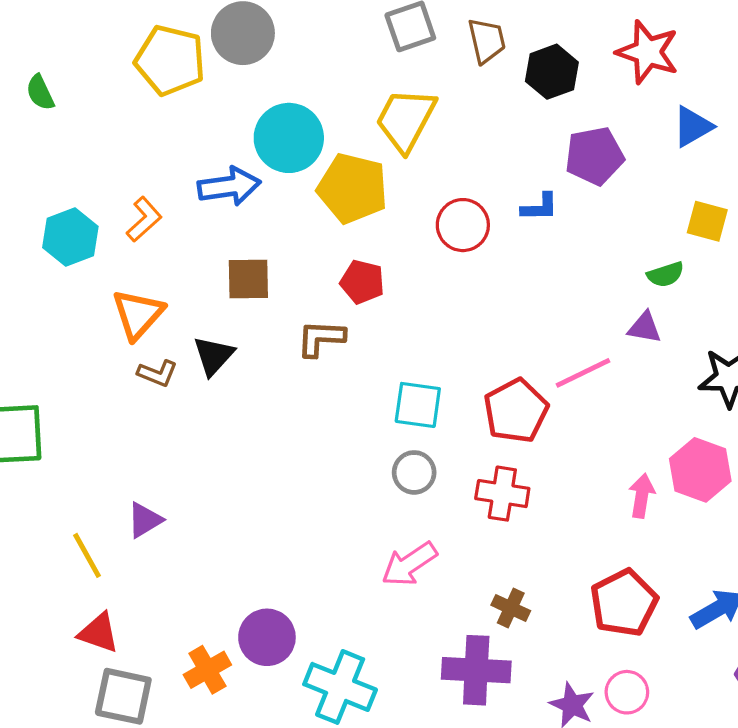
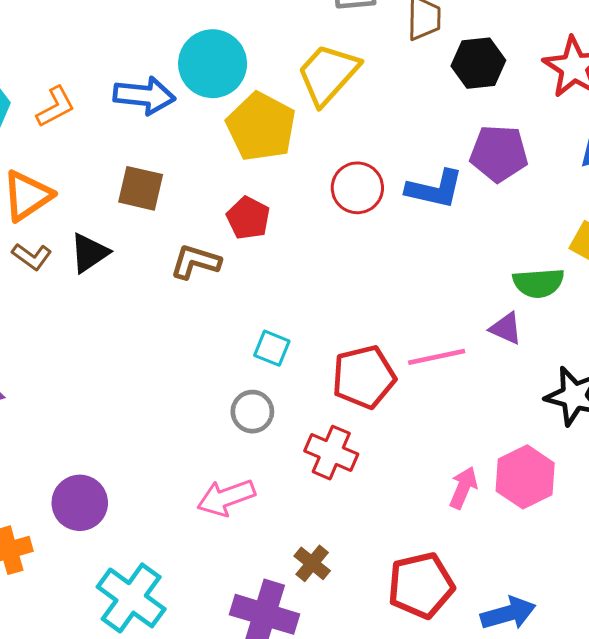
blue L-shape: (540, 207) -> (435, 189), size x1.5
green semicircle: (666, 275) -> (538, 283), size x1.4
cyan square: (418, 405) -> (272, 348), size x0.7
purple circle: (267, 637) -> (80, 503), moved

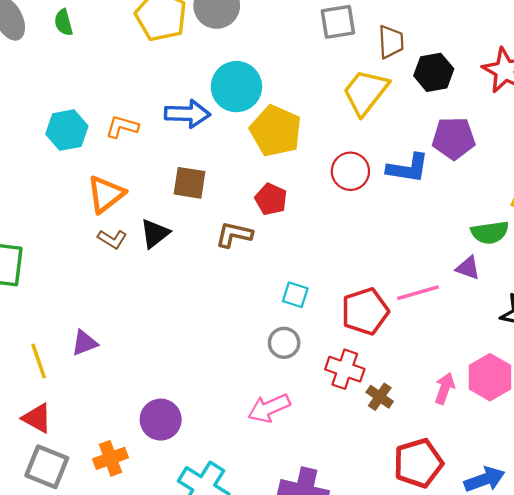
yellow trapezoid: (328, 74) -> (366, 92), moved
orange L-shape: (56, 107) -> (122, 127), turned -132
brown cross: (312, 563) -> (380, 397), moved

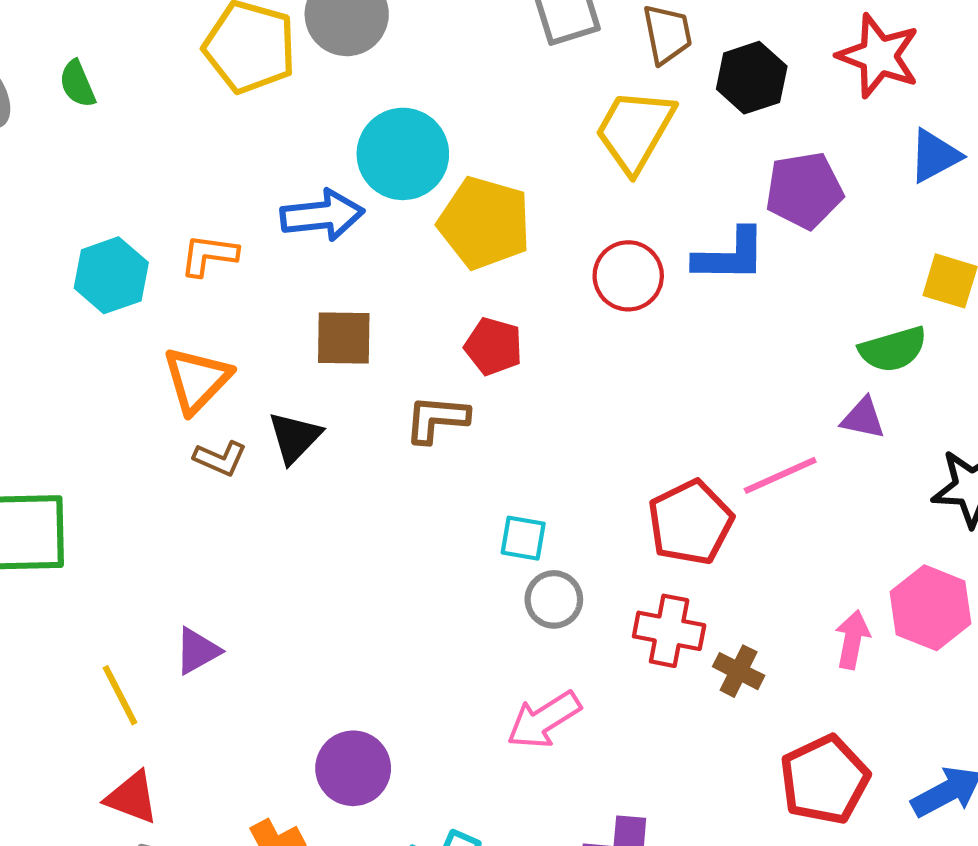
cyan square: (295, 295) -> (523, 538), moved

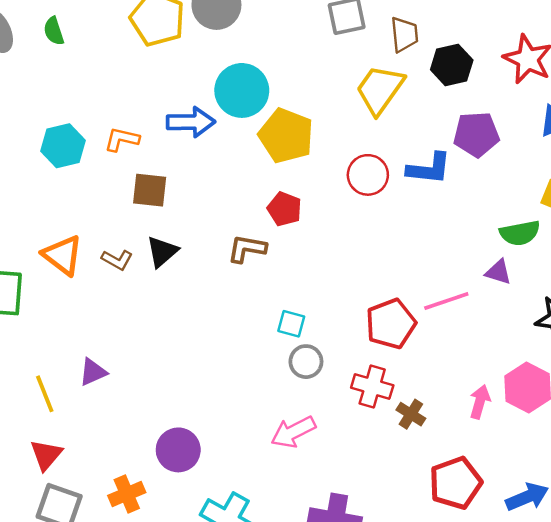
brown square: (344, 338) -> (150, 190), moved
orange triangle: (197, 380) -> (63, 255), moved, turned -42
red triangle: (132, 797) -> (46, 455), turned 44

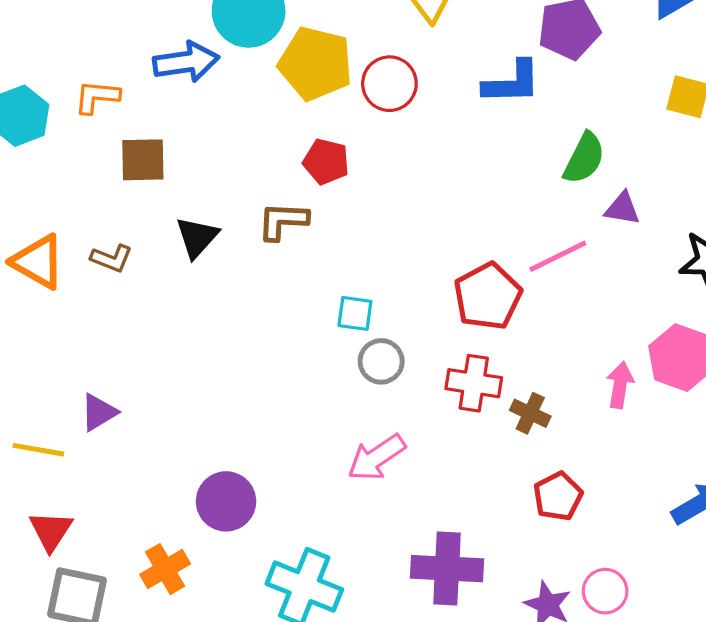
red circle: (368, 175) -> (389, 84), moved
green semicircle: (520, 233) -> (584, 158), moved, turned -45
black triangle: (162, 252) -> (197, 237), moved
yellow line: (45, 394) -> (38, 450), turned -51
red pentagon: (456, 483) -> (558, 496), moved, size x0.7

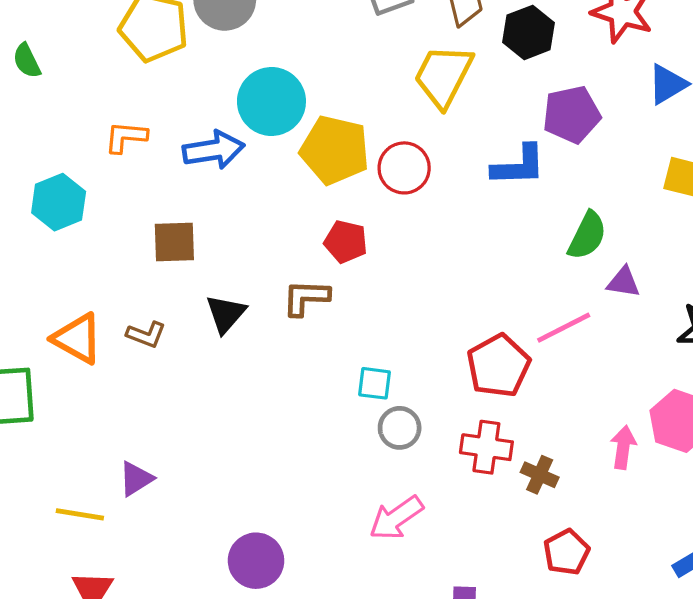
orange L-shape: (97, 97) -> (126, 137), moved

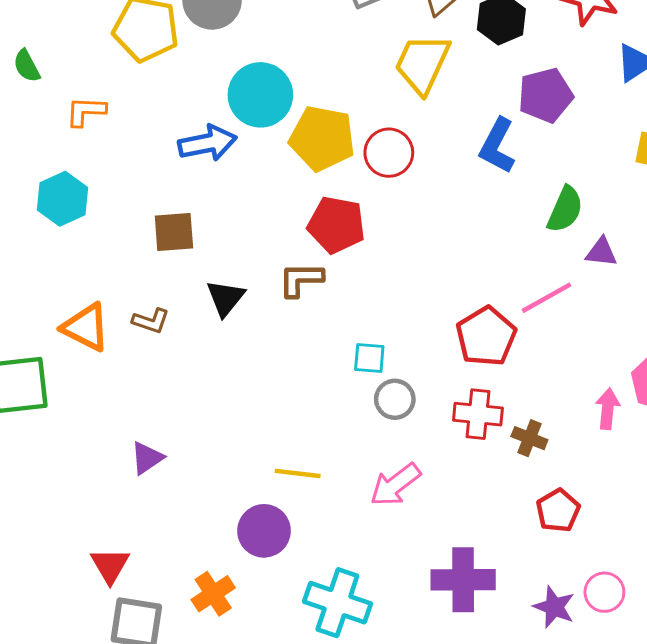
orange L-shape: (126, 137) -> (86, 111), moved
blue L-shape: (519, 166) -> (497, 146), turned 122
red pentagon: (346, 242) -> (336, 225), size x1.4
yellow line: (80, 514) -> (298, 473), moved

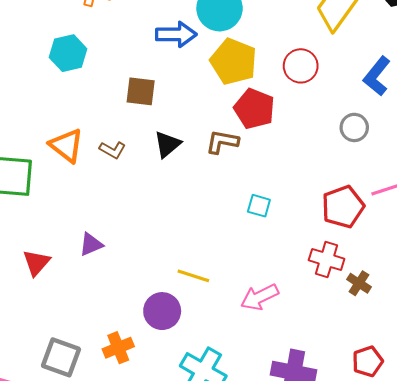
yellow pentagon: (322, 138) -> (234, 61), moved
gray circle: (395, 399) -> (354, 127), moved
red pentagon: (558, 510) -> (368, 361), moved
red triangle: (110, 565) -> (36, 263), moved

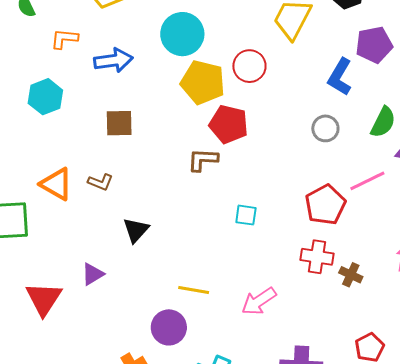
blue arrow: (176, 34) -> (113, 60), moved
red circle: (301, 66) -> (249, 66), moved
black triangle: (167, 144) -> (136, 230), moved
red triangle: (36, 263) -> (44, 299), size x1.4

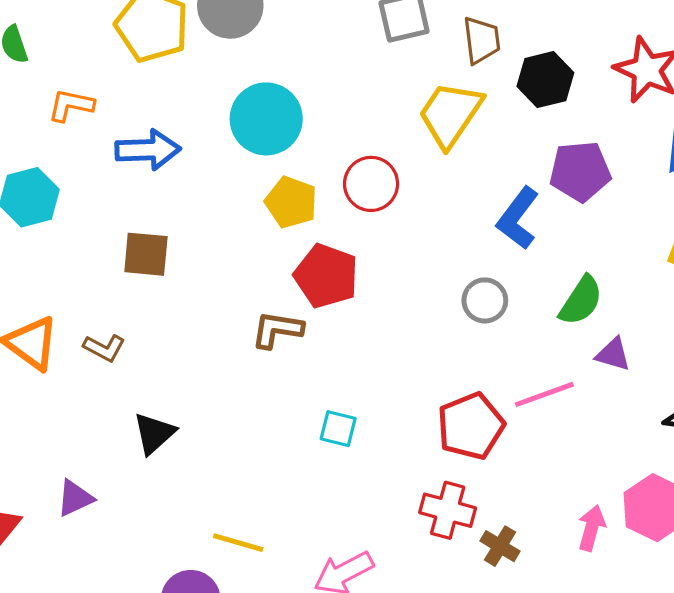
yellow pentagon: (203, 82) -> (291, 202), size x0.7

